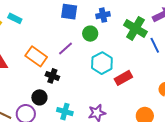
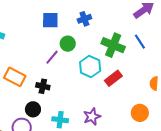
green cross: (135, 28) -> (113, 45), moved
green circle: (90, 34) -> (68, 44), moved
orange rectangle: (36, 56) -> (15, 77), moved

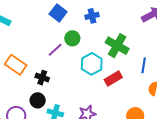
blue square: (50, 20) -> (58, 13), turned 30
blue line: (140, 42) -> (144, 65), moved, turned 35
black circle: (33, 109) -> (38, 100), moved

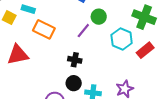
orange rectangle: (16, 65) -> (44, 29), moved

